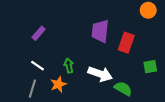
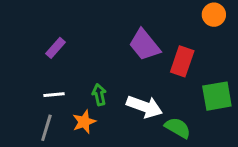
purple trapezoid: (100, 31) -> (144, 45), turned -45
white line: (37, 66) -> (54, 95), turned -40
green square: (150, 67) -> (217, 96), size x1.5

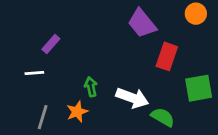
purple trapezoid: (144, 45) -> (142, 23), moved
white line: (54, 95) -> (34, 73), moved

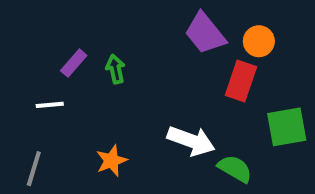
orange circle: (196, 14) -> (259, 41), moved
green arrow: (91, 87) -> (115, 69), moved
gray line: (43, 117) -> (34, 169), moved

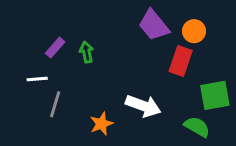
orange star: (112, 161) -> (101, 124), moved
gray line: (34, 169) -> (55, 104), moved
green semicircle: (235, 169) -> (197, 127), moved

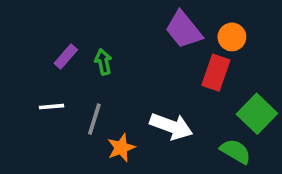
white line: (37, 79) -> (52, 107), moved
green square: (215, 95) -> (257, 114), turned -36
gray line: (55, 104) -> (94, 119), moved

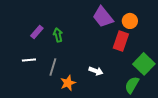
white arrow: (171, 126) -> (96, 71), size x0.6
green semicircle: (235, 151) -> (132, 85), turned -90

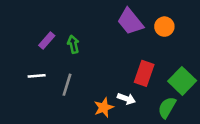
red rectangle: (121, 41) -> (144, 73), moved
white arrow: (96, 71) -> (126, 99), moved
orange star: (68, 83) -> (104, 108), moved

